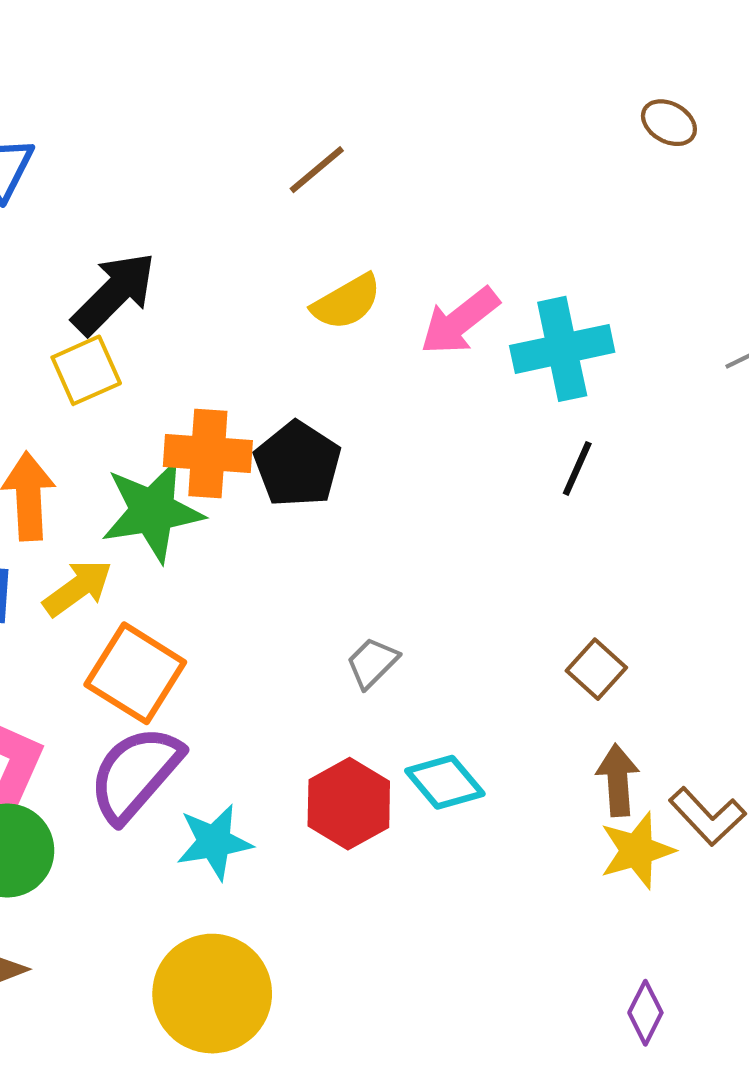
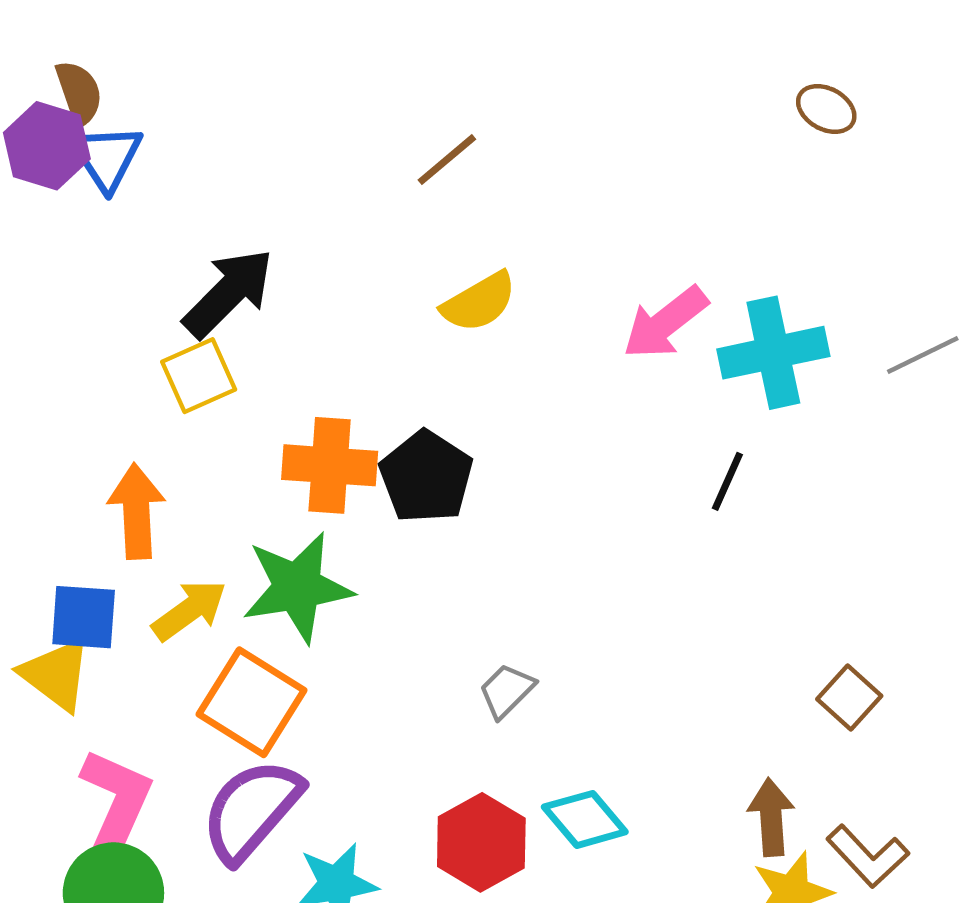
pink arrow: (460, 321) -> (665, 323), moved
cyan cross: (562, 349) -> (773, 353), moved
green star: (152, 511) -> (297, 587), moved
brown square: (596, 669) -> (849, 698), moved

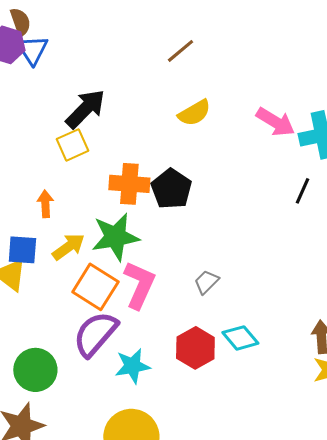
pink arrow: (665, 323) -> (275, 122), turned -111
orange arrow: (136, 511) -> (45, 204), size x0.7
pink L-shape: (116, 803) -> (139, 285), moved

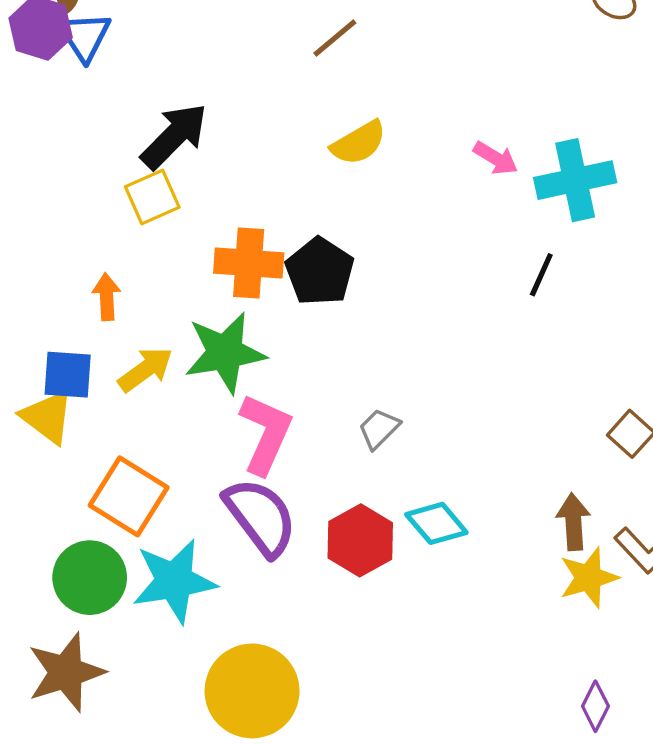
pink arrow: (275, 122) -> (496, 158), size x0.7
orange square: (95, 287) -> (129, 496), moved
purple semicircle: (95, 334) -> (260, 517), moved, turned 102
cyan star: (132, 366) -> (174, 581), moved, size x1.4

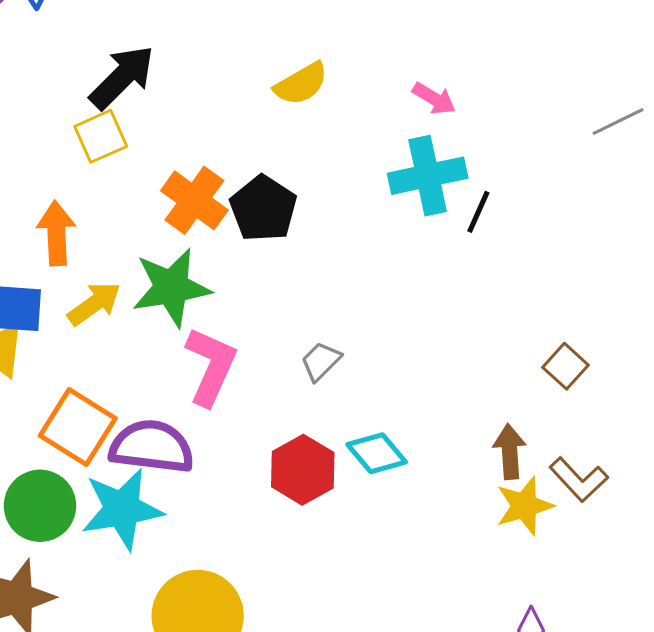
cyan cross: (575, 180) -> (428, 176), moved
orange cross: (249, 263) -> (194, 200), turned 32
orange arrow: (107, 297) -> (56, 233), size x1.4
purple semicircle: (260, 517) -> (152, 447), moved, turned -46

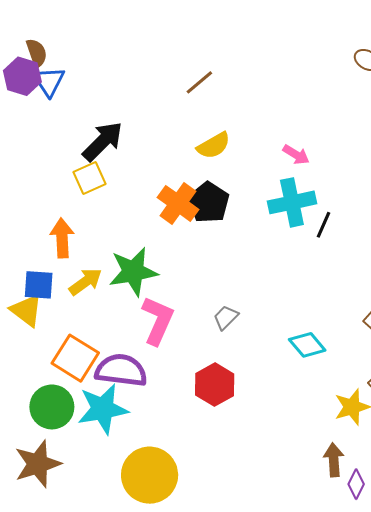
orange cross: (194, 200) -> (178, 203), moved
black pentagon: (263, 209) -> (209, 202), moved
brown arrow: (510, 452) -> (334, 460), moved
cyan diamond: (377, 453) -> (307, 345), moved

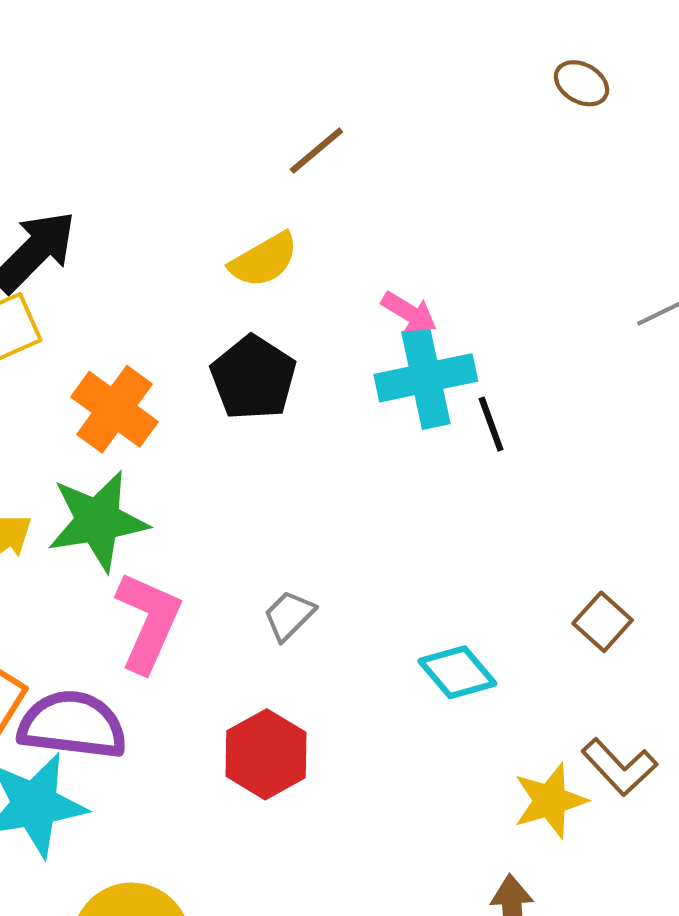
brown line: (199, 82) -> (316, 151), moved
pink arrow: (296, 155) -> (409, 313), moved
orange cross: (178, 203) -> (115, 409), moved
black line: (323, 225) -> (491, 424), turned -44

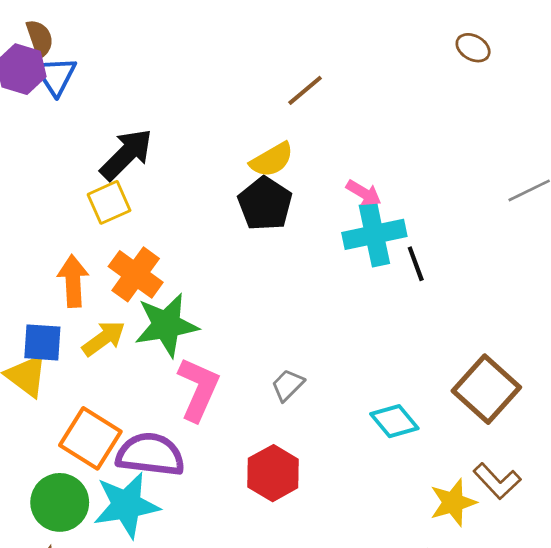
black pentagon: (253, 378) -> (265, 204), moved
orange cross: (115, 409) -> (136, 274), moved
brown square: (603, 622) -> (486, 389), size x1.8

